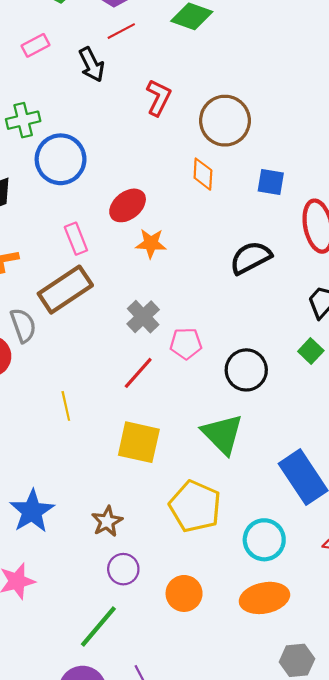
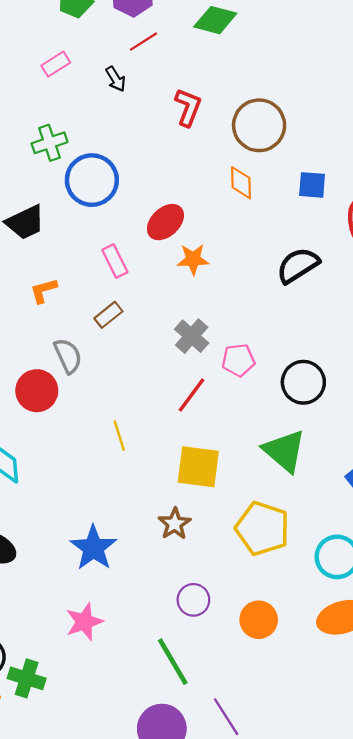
black arrow: (92, 65) -> (116, 79), size x0.7
brown rectangle: (65, 290) -> (108, 315), size x0.5
brown star: (107, 521) -> (175, 524), moved
green line: (98, 626) -> (173, 662), turned -66

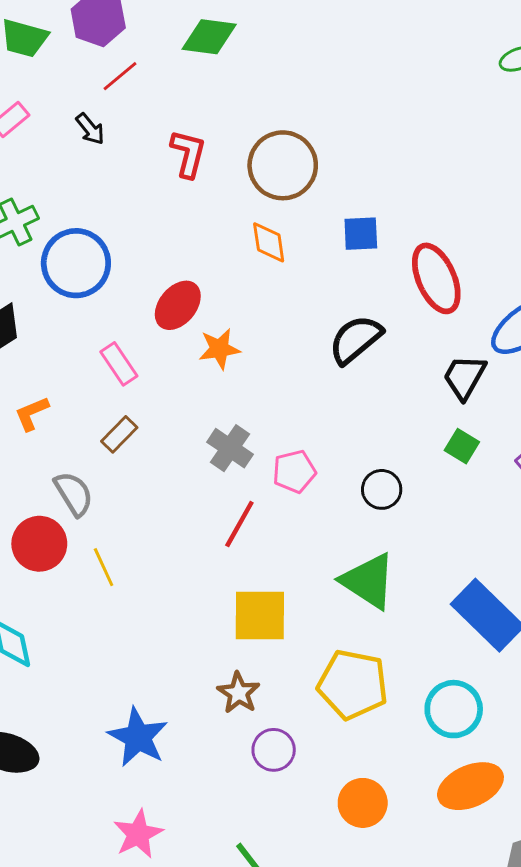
black circle: (303, 382) -> (382, 489), size x0.7
yellow line: (119, 436) -> (104, 567), moved
purple circle: (193, 600) -> (274, 750), moved

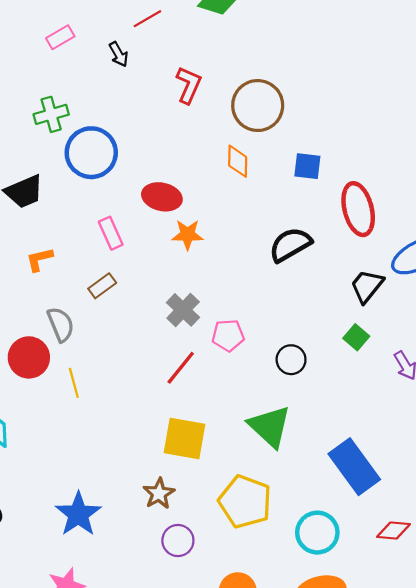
red ellipse: (178, 305) -> (162, 197), turned 54

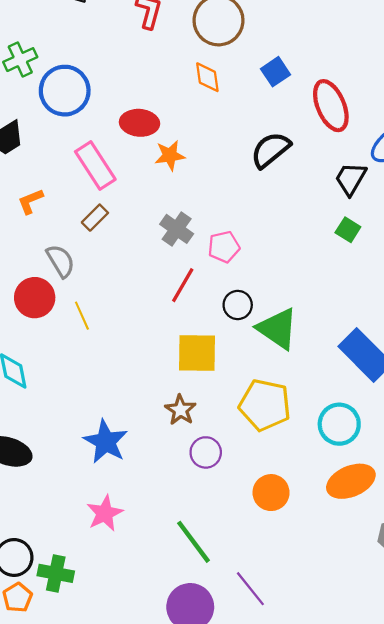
blue square: (307, 166) -> (275, 72), turned -32
pink rectangle: (111, 233) -> (95, 165), size x1.5
black circle: (291, 360) -> (238, 305), moved

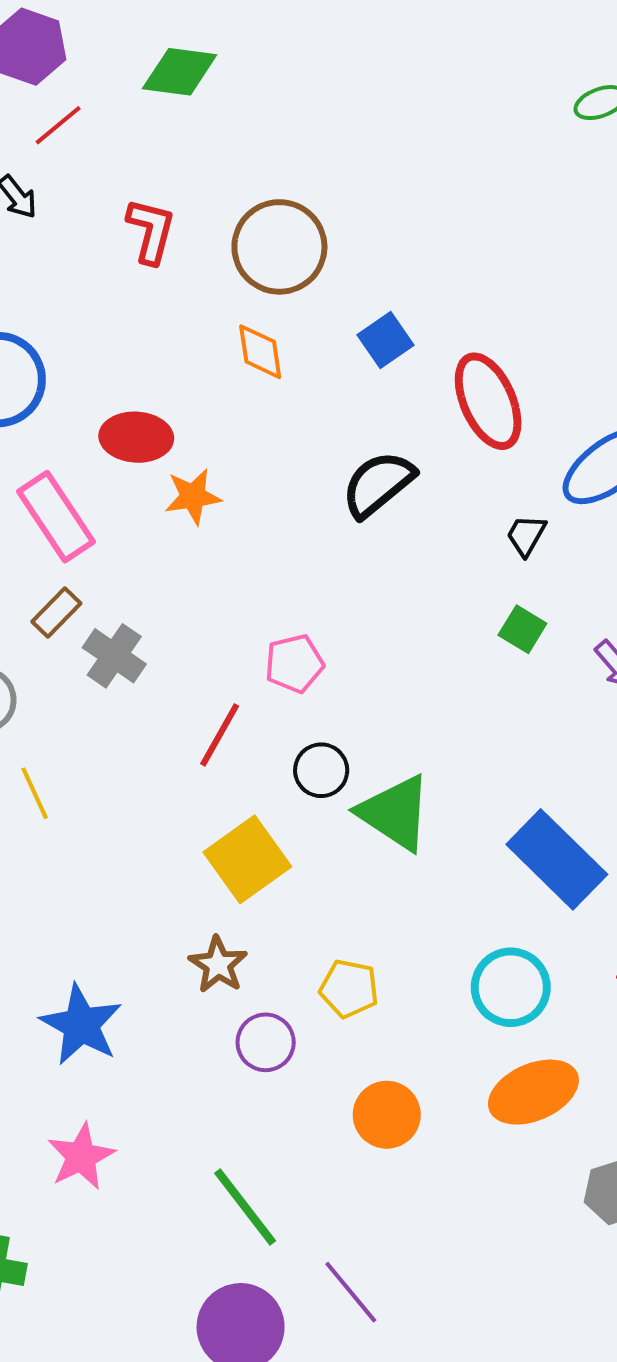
black trapezoid: (351, 179) -> (526, 535), size x0.7
gray cross: (177, 229) -> (114, 656), moved
yellow square: (197, 353) -> (247, 859), turned -36
yellow pentagon: (265, 405) -> (349, 989), moved, size x0.6

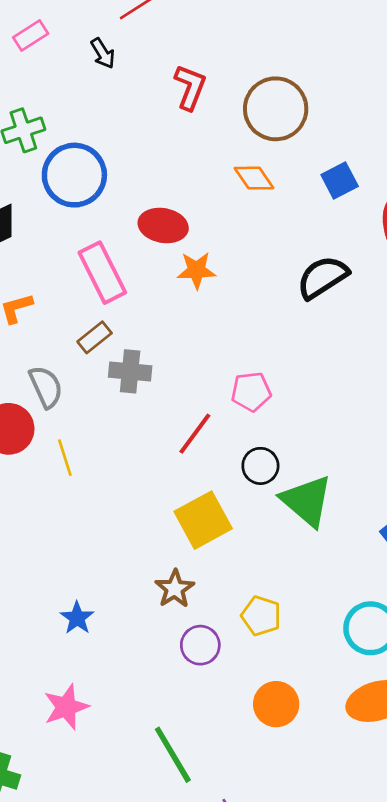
orange diamond: (260, 352) -> (254, 178), turned -33
gray cross: (114, 656) -> (130, 371), turned -36
blue star: (81, 1025) -> (77, 618), size x0.6

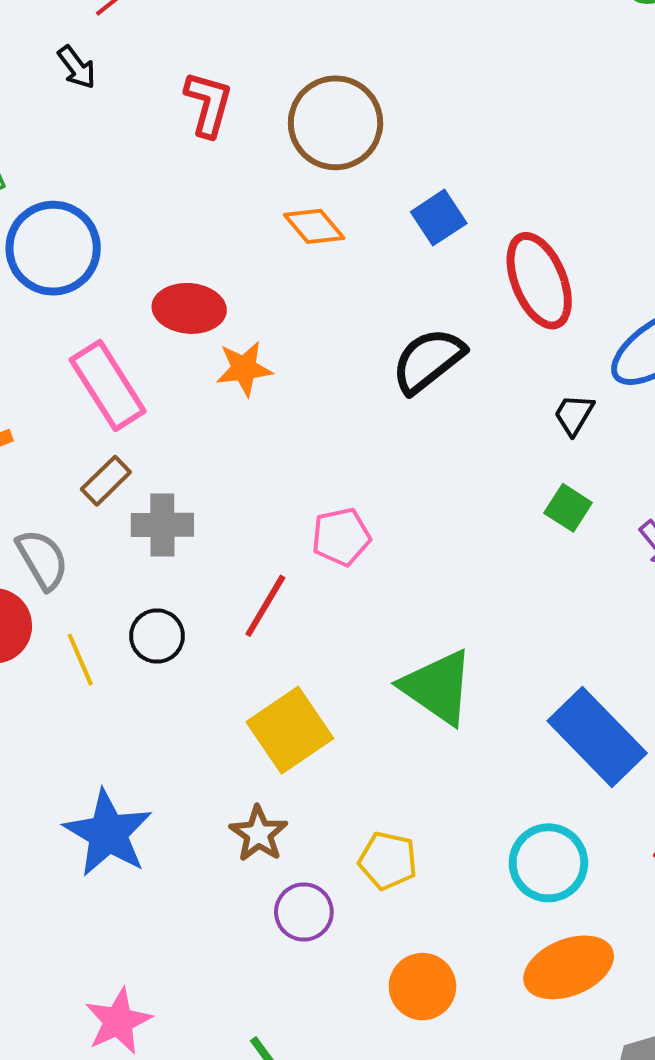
black circle: (260, 466) -> (157, 636), moved
blue star: (77, 618) -> (108, 833), moved, size x1.8

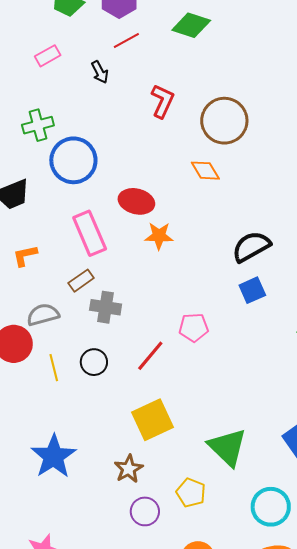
blue square: (439, 218) -> (252, 290), moved
gray semicircle: (42, 559) -> (43, 315), turned -84
green triangle: (437, 687) -> (227, 447), moved

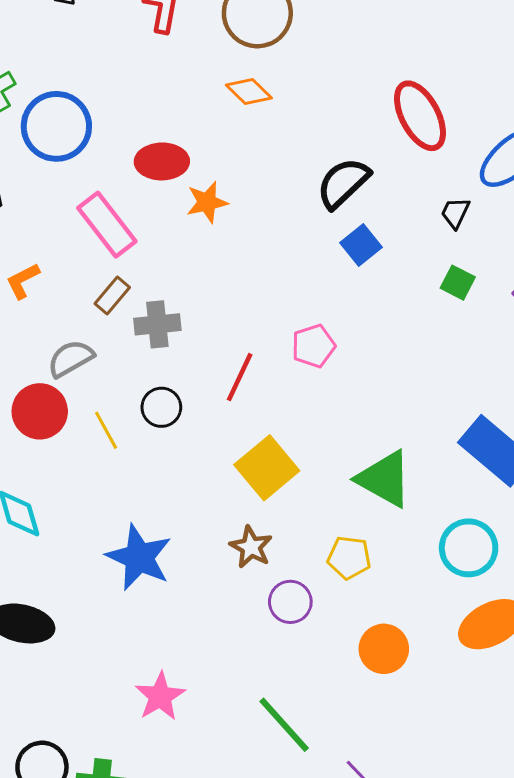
pink pentagon: (194, 327) -> (313, 346), moved

